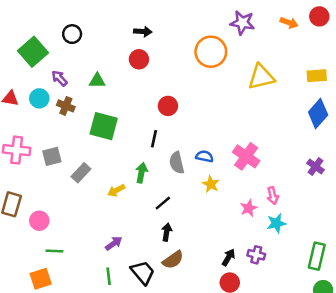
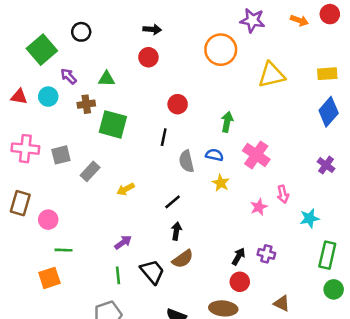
brown cross: (66, 106) -> (86, 104), moved, turned -30
green arrow: (141, 173) -> (227, 122), moved
cyan star: (276, 223) -> (310, 218), moved

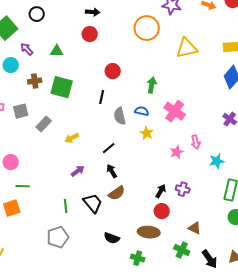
brown cross: (86, 104) -> (35, 81), moved
black arrow: (176, 231) -> (112, 171), turned -40
purple arrow: (123, 242) -> (78, 171), moved

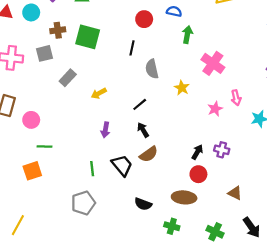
gray square: (21, 111) -> (44, 53), moved
blue semicircle: (142, 111) -> (174, 11), moved
purple arrow: (78, 171) -> (105, 130), turned 136
green cross: (182, 250) -> (215, 232), moved

